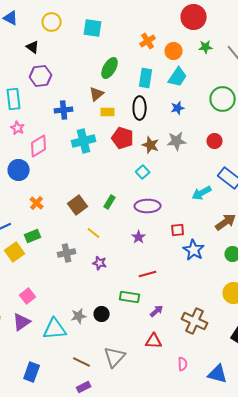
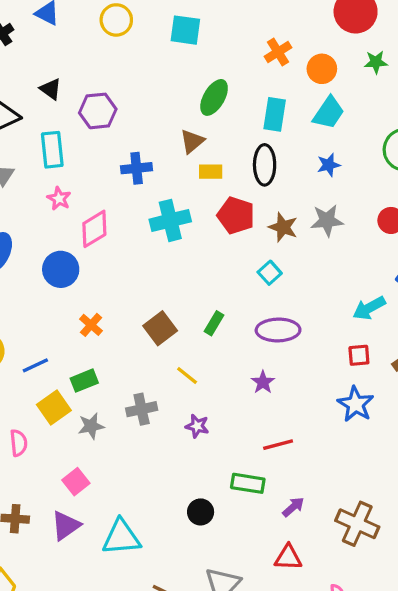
black triangle: (33, 47) -> (51, 89), moved
red square: (178, 230) -> (359, 355), moved
gray star: (79, 316) -> (91, 426), moved

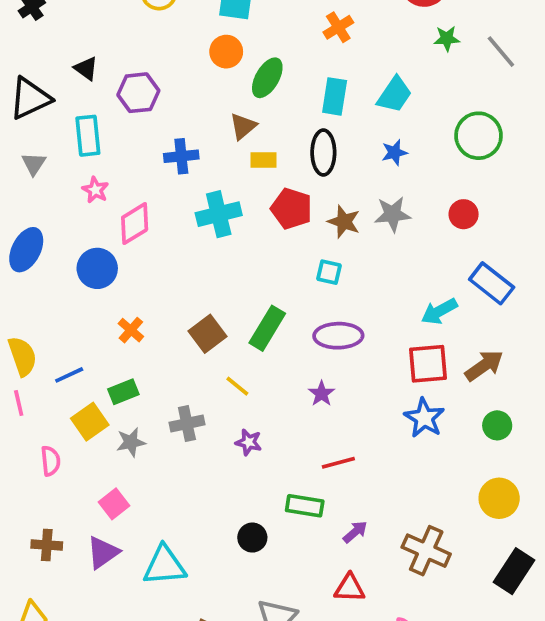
orange circle: (322, 69) -> (226, 52), moved
cyan square: (270, 273) -> (329, 272), turned -35
green rectangle: (214, 323) -> (267, 328), size x1.6
red square: (359, 355) -> (428, 364), size x1.6

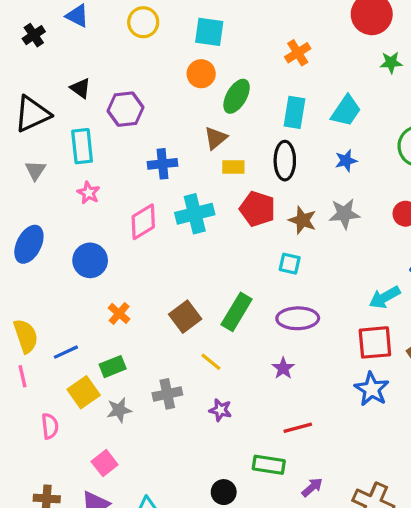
pink diamond: (135, 224) -> (143, 222), moved

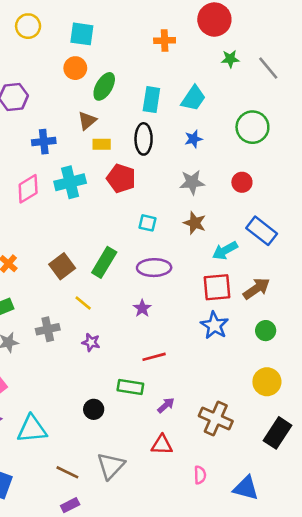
orange cross: (298, 53) -> (165, 41), moved, turned 30
brown star: (303, 220) -> (195, 223), moved

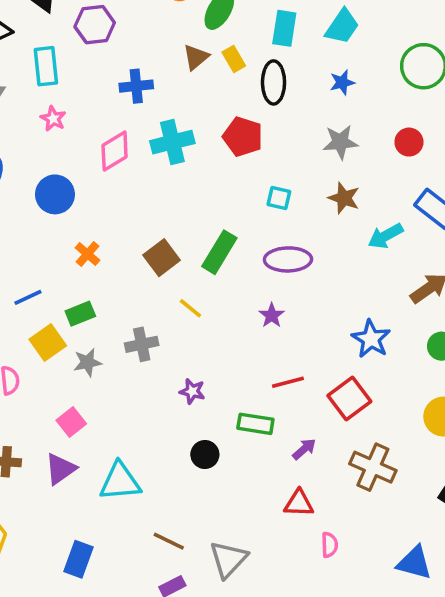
yellow rectangle: (102, 144) -> (234, 59), moved, turned 60
red square: (217, 287) -> (349, 399), moved, turned -32
purple star: (91, 342) -> (192, 391), moved
gray triangle: (111, 466) -> (228, 559), moved
pink semicircle: (200, 475) -> (330, 545), moved

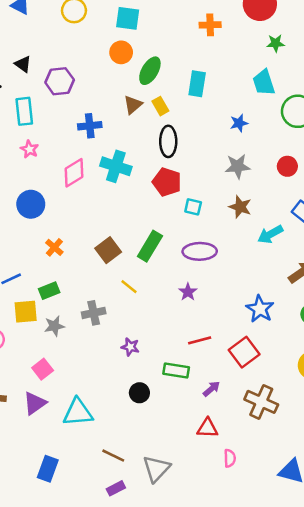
cyan trapezoid: (342, 26) -> (264, 82), moved, turned 128
black ellipse: (274, 82) -> (168, 141), moved
red pentagon: (243, 137) -> (167, 182), moved
cyan cross: (172, 142) -> (116, 166), turned 32
yellow square: (48, 343) -> (26, 312), turned 30

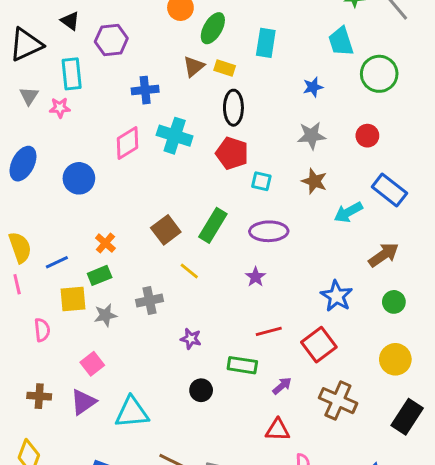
yellow rectangle: (160, 106) -> (225, 68), turned -42
pink star: (29, 149) -> (60, 108), moved, turned -30
orange cross: (54, 247) -> (105, 243), moved

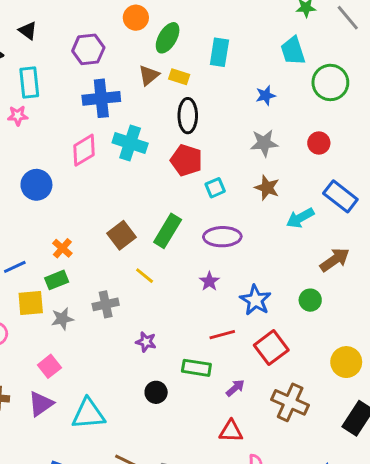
purple hexagon: (111, 40) -> (88, 49), moved
blue cross: (145, 90) -> (101, 98), size x1.4
cyan square: (261, 181) -> (215, 188), turned -36
blue star: (336, 296) -> (255, 300), moved
green circle: (394, 302) -> (310, 300), moved

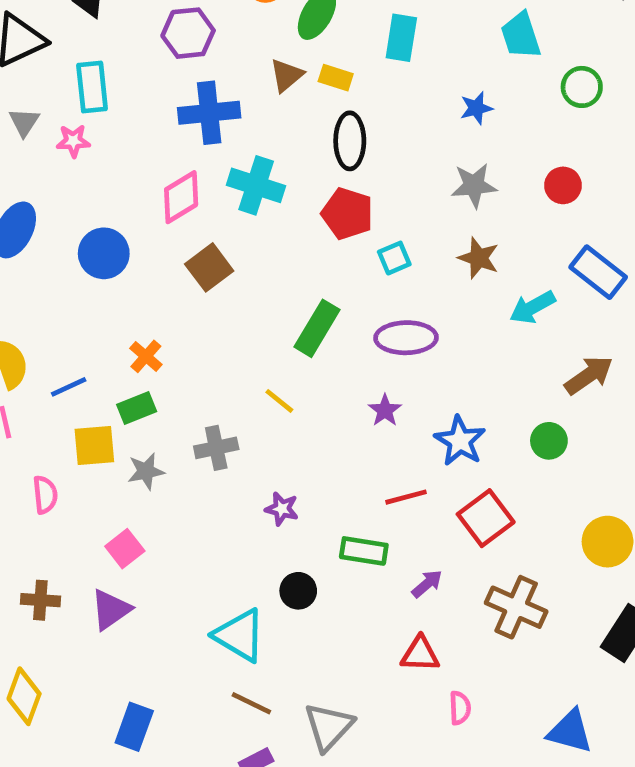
green circle: (330, 82) -> (582, 87), size x0.7
brown square: (121, 235) -> (209, 267), moved
cyan triangle: (88, 414) -> (240, 635), moved, turned 36

